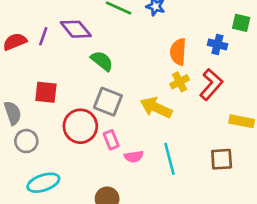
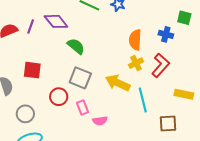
red circle: (80, 126) -> (59, 97), size x0.7
gray circle: (26, 141) -> (25, 114), moved
cyan line: (170, 159) -> (143, 100), moved

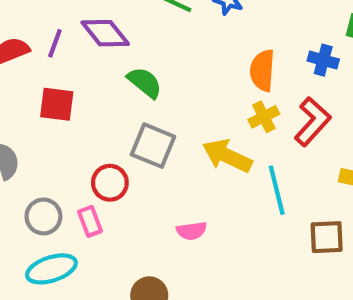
red square: (32, 70) -> (57, 104), moved
pink rectangle: (82, 108) -> (90, 221), moved

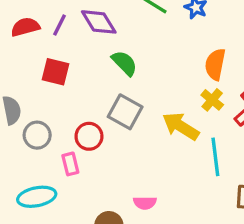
yellow cross: (264, 117) -> (212, 100), turned -30
gray circle: (43, 216) -> (37, 135), moved
pink semicircle: (192, 231) -> (145, 203), moved

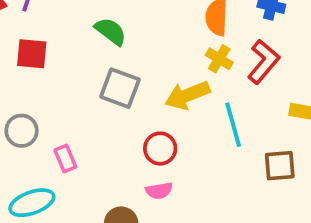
yellow arrow: (181, 126) -> (187, 95), turned -45
red circle: (89, 136) -> (160, 149), moved

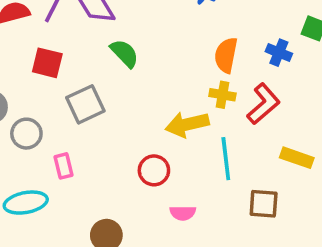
yellow cross: (219, 59) -> (222, 95), turned -30
gray square: (120, 88) -> (85, 104), moved, turned 36
pink semicircle: (159, 191) -> (183, 213), moved

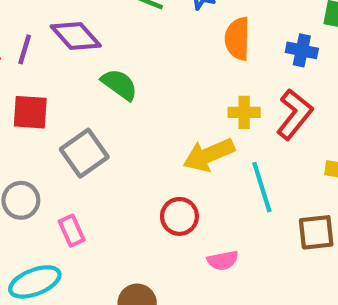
orange semicircle: (226, 55) -> (237, 39), moved

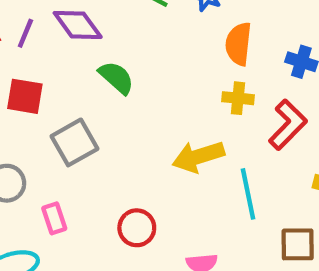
yellow cross: (244, 112) -> (238, 98), moved
red circle: (179, 216) -> (137, 228), moved

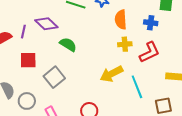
red L-shape: (288, 125) -> (149, 52), turned 30

